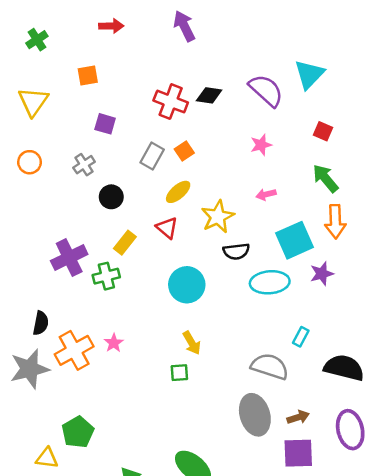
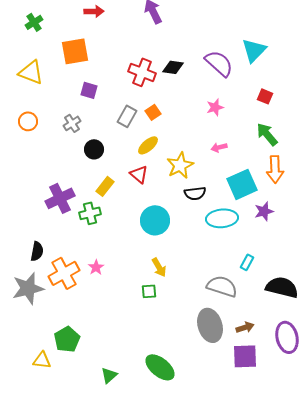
orange square: (88, 76) -> (75, 51), size x1.6
yellow triangle: (33, 102) -> (31, 72), turned -44

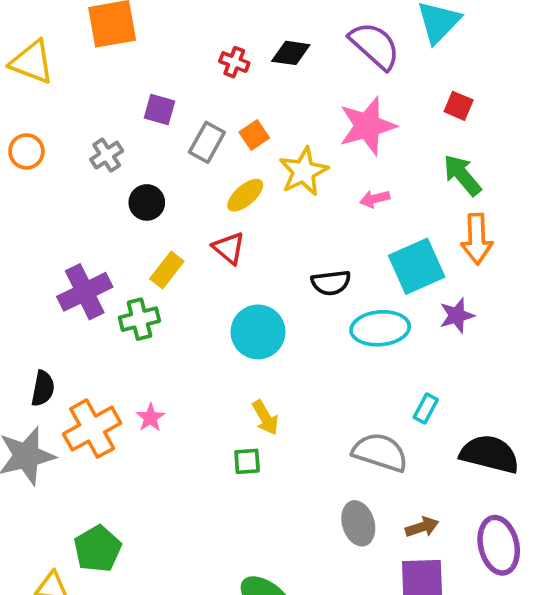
red cross: (142, 72) -> (234, 62), size x0.6
purple square: (89, 90) -> (160, 109), moved
pink star: (215, 107) -> (367, 126), size x1.8
yellow star: (180, 165) -> (304, 171), moved
gray ellipse: (210, 325) -> (358, 523), size x0.7

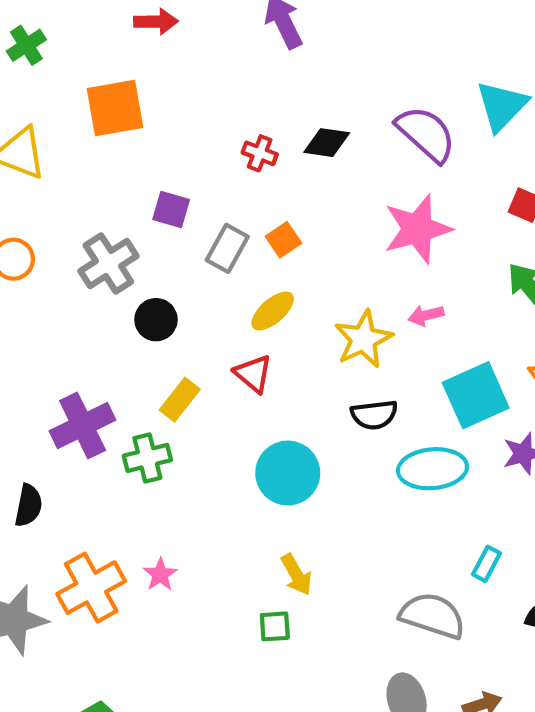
gray cross: (107, 155) -> (108, 263), size x1.5
yellow star: (304, 171) -> (363, 339), moved
black semicircle: (43, 388) -> (29, 505), moved

